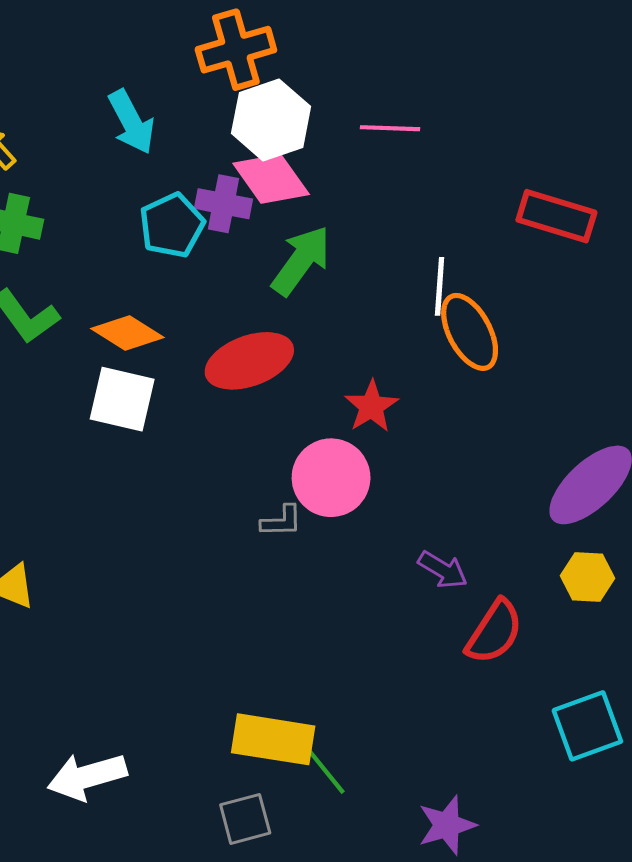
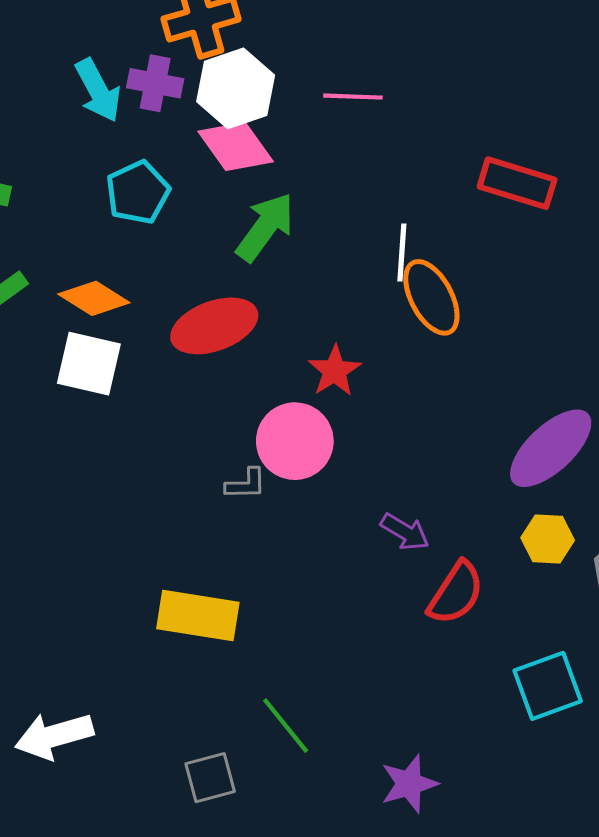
purple cross: (223, 204) -> (155, 83), moved
yellow rectangle: (273, 739) -> (198, 615), moved

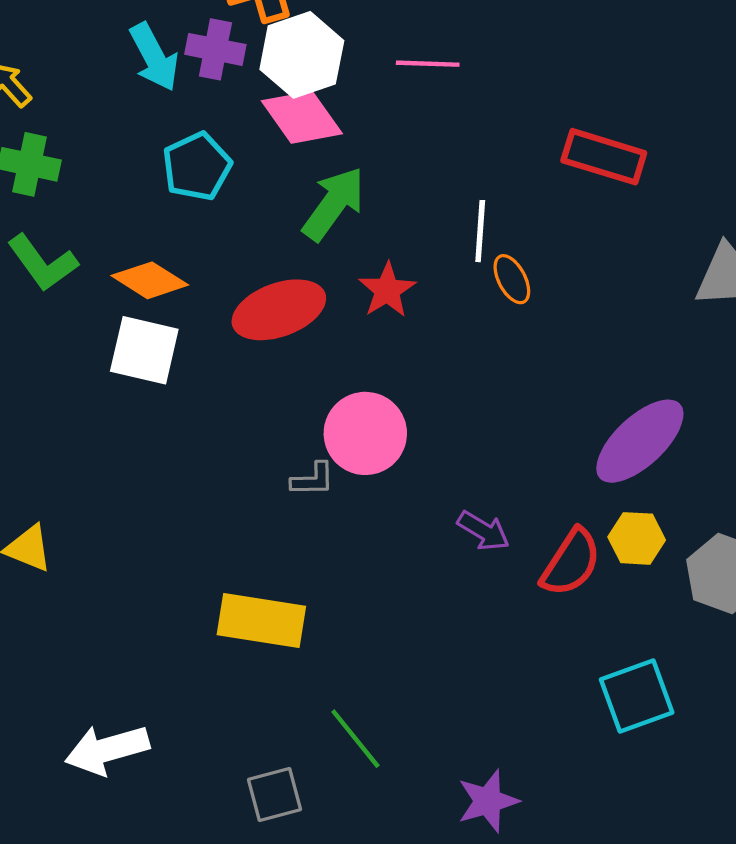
orange ellipse: (431, 297) -> (512, 279), size x0.6
red star: (335, 371) -> (387, 290), moved
red semicircle: (456, 593) -> (571, 563), moved

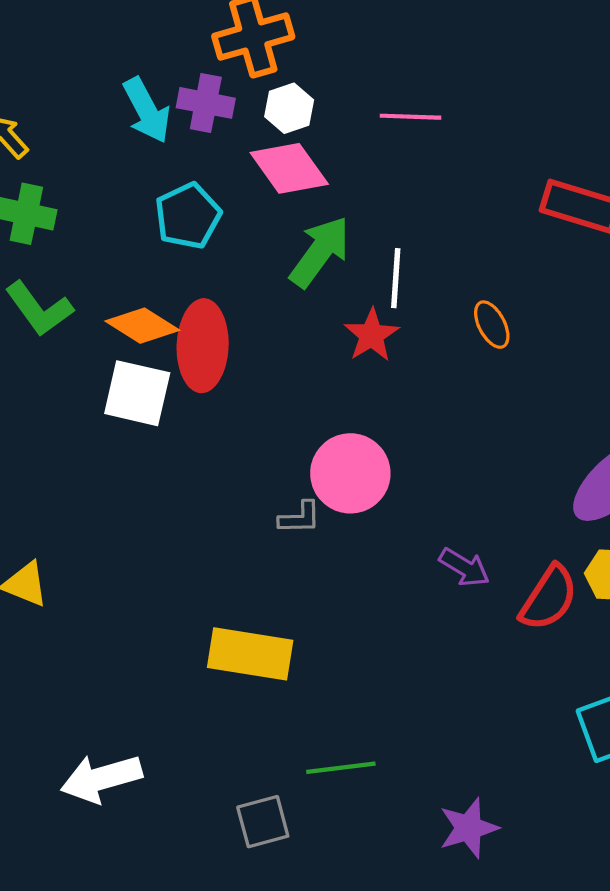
white hexagon: (302, 55) -> (289, 108), size x0.6
white line: (480, 231) -> (396, 278), moved
red ellipse: (279, 310) -> (203, 346), moved, turned -68
green line: (355, 739) -> (341, 768), turned -58

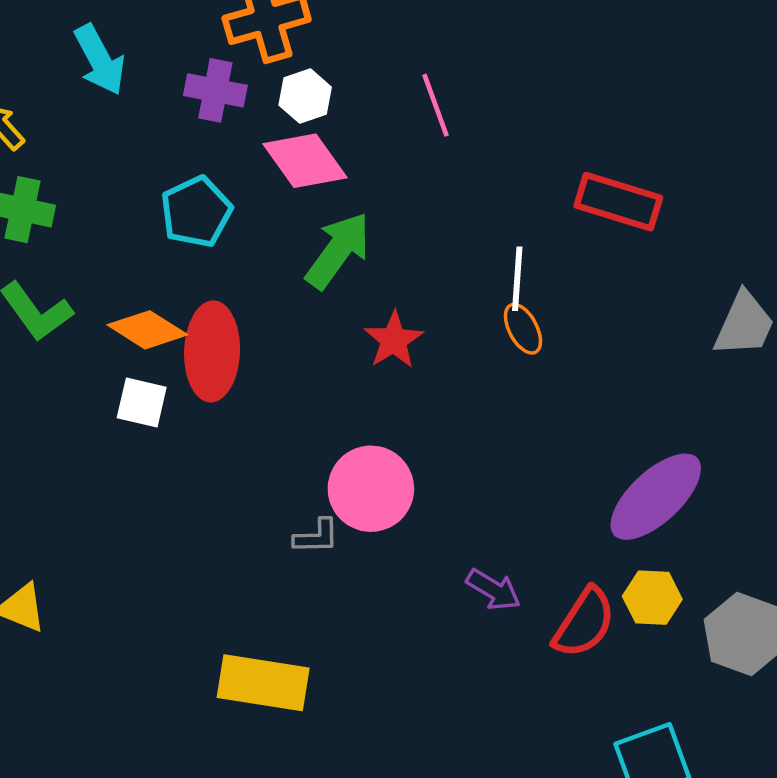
cyan arrow: (147, 110) -> (100, 60), moved
pink line: (411, 117) -> (436, 105), turned 68
white line: (396, 278) -> (517, 279), moved
white square: (137, 393) -> (142, 402), size x0.7

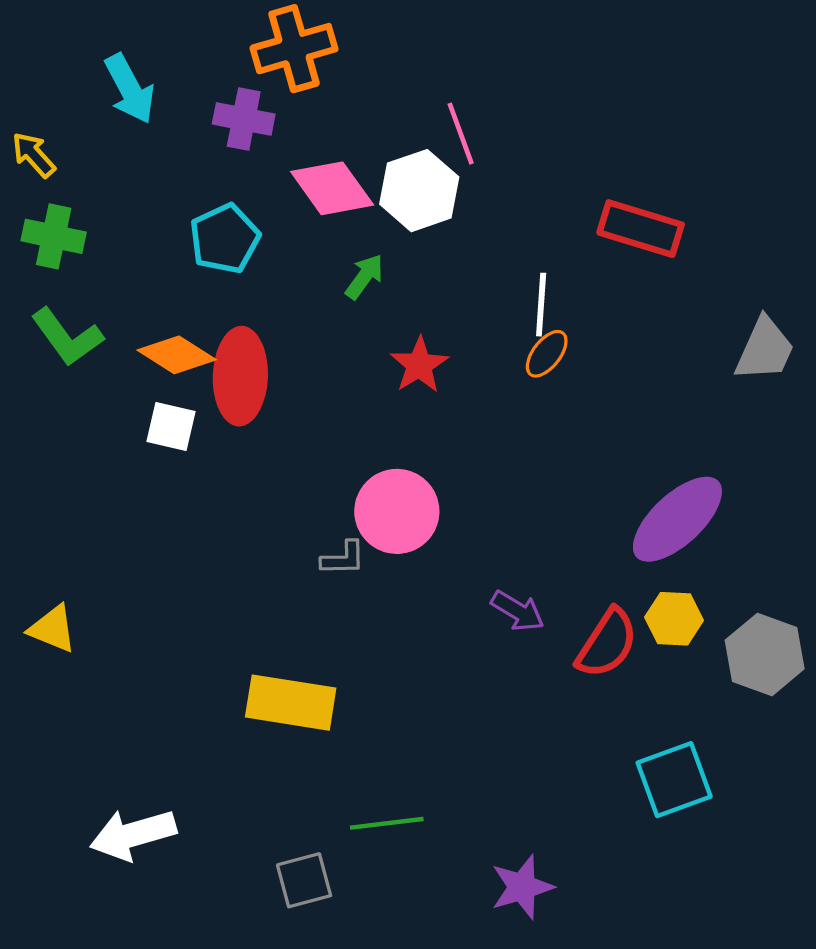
white hexagon: (305, 96) -> (419, 191), moved, size x1.5
green arrow: (338, 250) -> (364, 277), size x0.6
orange ellipse: (523, 329) -> (547, 354), turned 66

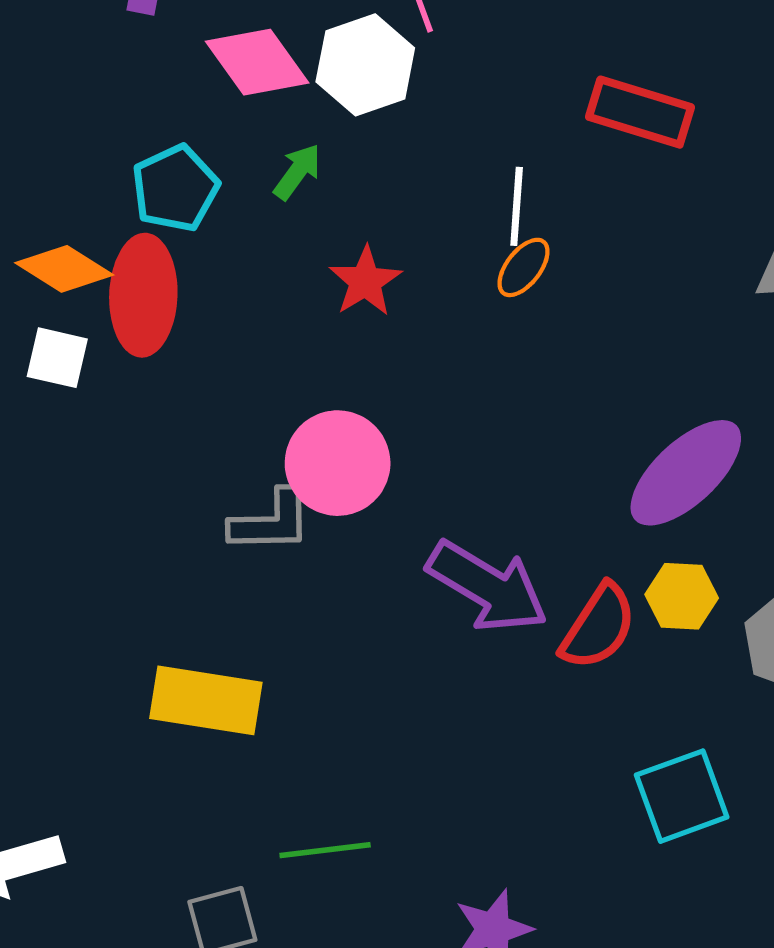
cyan pentagon: (225, 239) -> (175, 188), moved
gray L-shape: (343, 558) -> (271, 521), size x1.5
purple arrow: (518, 611) -> (487, 587), size x1.8

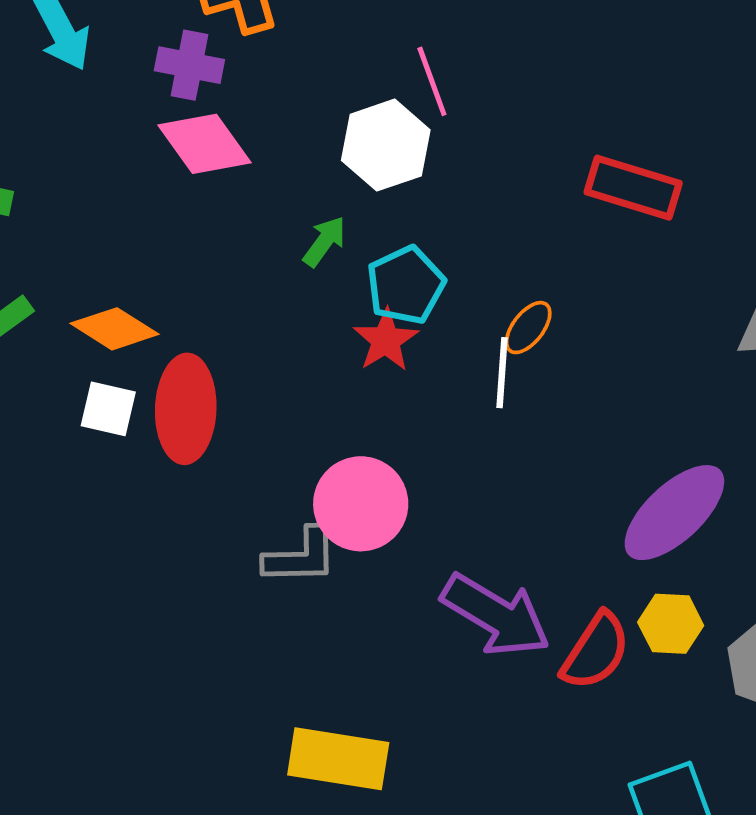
pink diamond: (257, 62) -> (204, 144), moved
cyan pentagon: (175, 188) -> (406, 285), moved
white line: (517, 206) -> (502, 373), moved
red ellipse: (143, 295) -> (186, 409), moved
yellow rectangle: (206, 700) -> (338, 759), moved

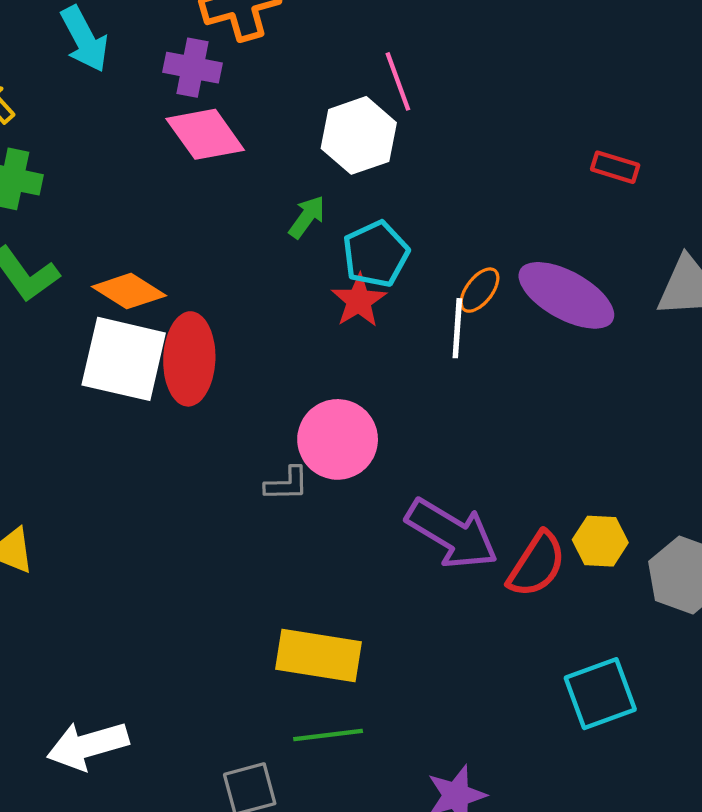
red rectangle: (633, 188) -> (615, 167), moved, size x0.6
white square: (108, 409) -> (124, 359), size x1.8
purple ellipse: (674, 513) -> (566, 295), moved, turned 72
gray L-shape: (301, 556) -> (287, 484), size x0.7

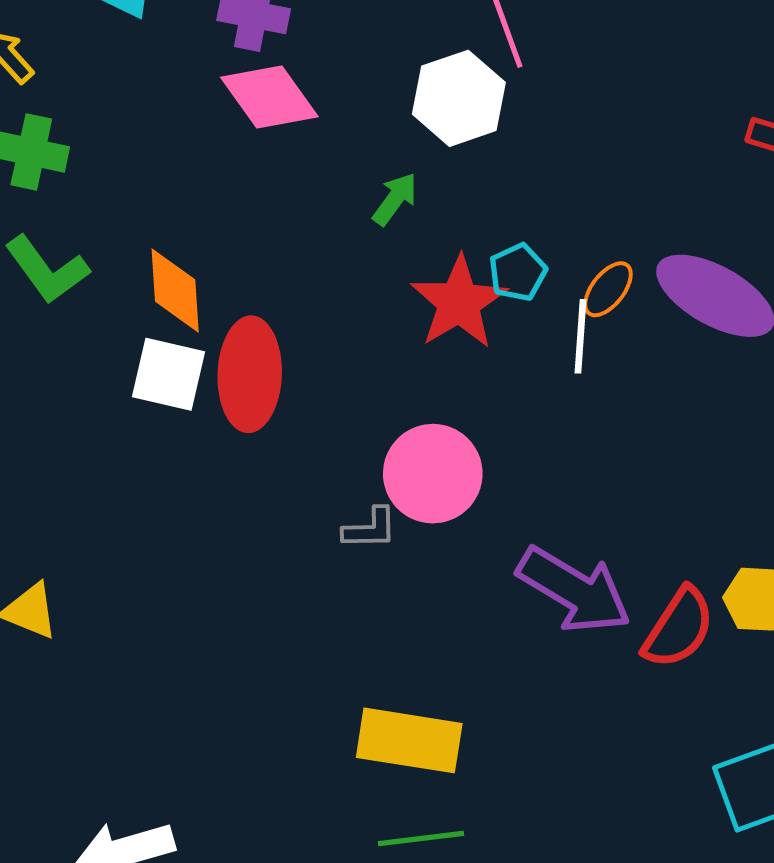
cyan pentagon: (376, 254) -> (518, 272), moved, size x0.7
orange diamond: (129, 291) -> (175, 291), turned 54
red star: (359, 301) -> (459, 302), size x1.4
white square: (124, 359) -> (169, 374), size x0.7

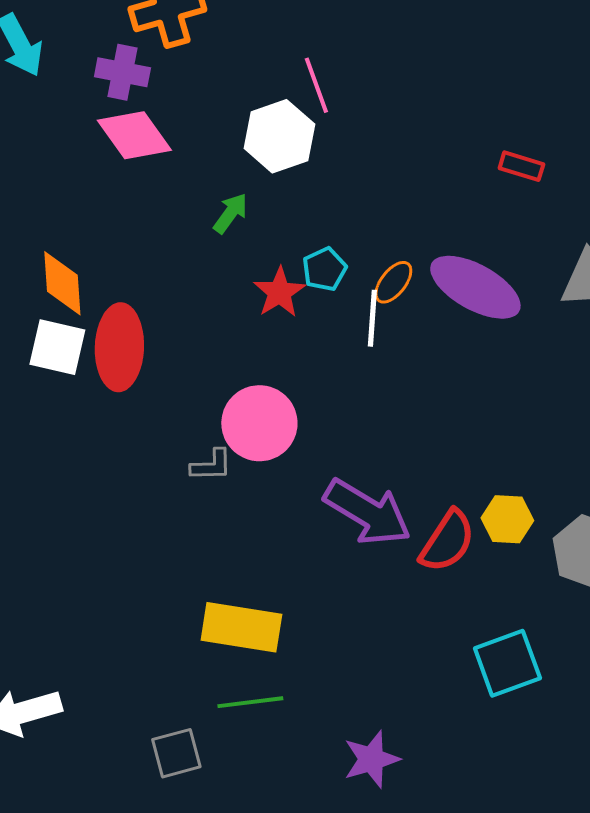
red star: (459, 302) -> (279, 292), size x0.7

